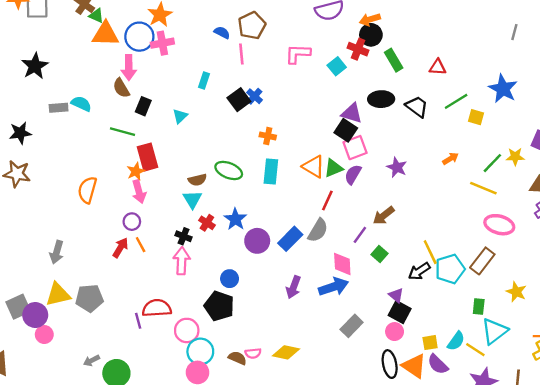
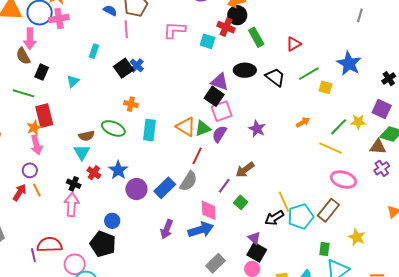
cyan square: (337, 66) -> (208, 41), turned -35
red triangle: (438, 67) -> (294, 44), turned -35
orange cross: (268, 136) -> (131, 104), moved

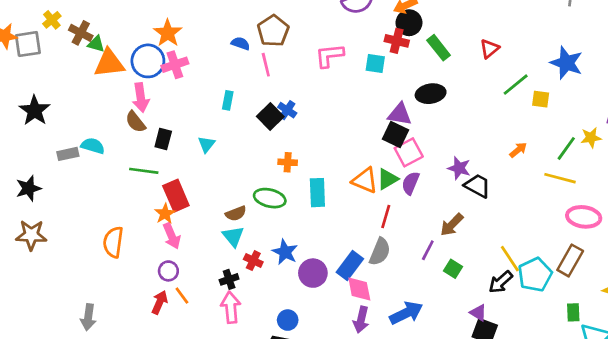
black trapezoid: (275, 77) -> (478, 186), moved
black cross: (74, 184) -> (229, 279), turned -32
pink diamond: (209, 210) -> (359, 289), moved

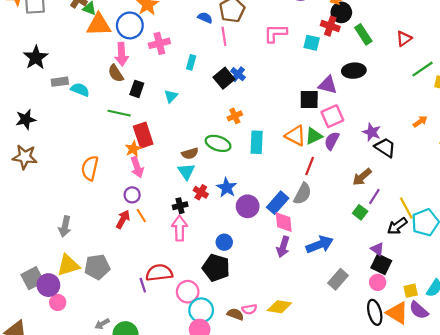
pink cross: (175, 65) -> (159, 43), moved
black square: (396, 134) -> (309, 100), moved, turned -30
gray rectangle: (68, 154) -> (60, 82), moved
orange cross: (288, 162) -> (235, 116), turned -32
purple line: (428, 250) -> (374, 197), moved

